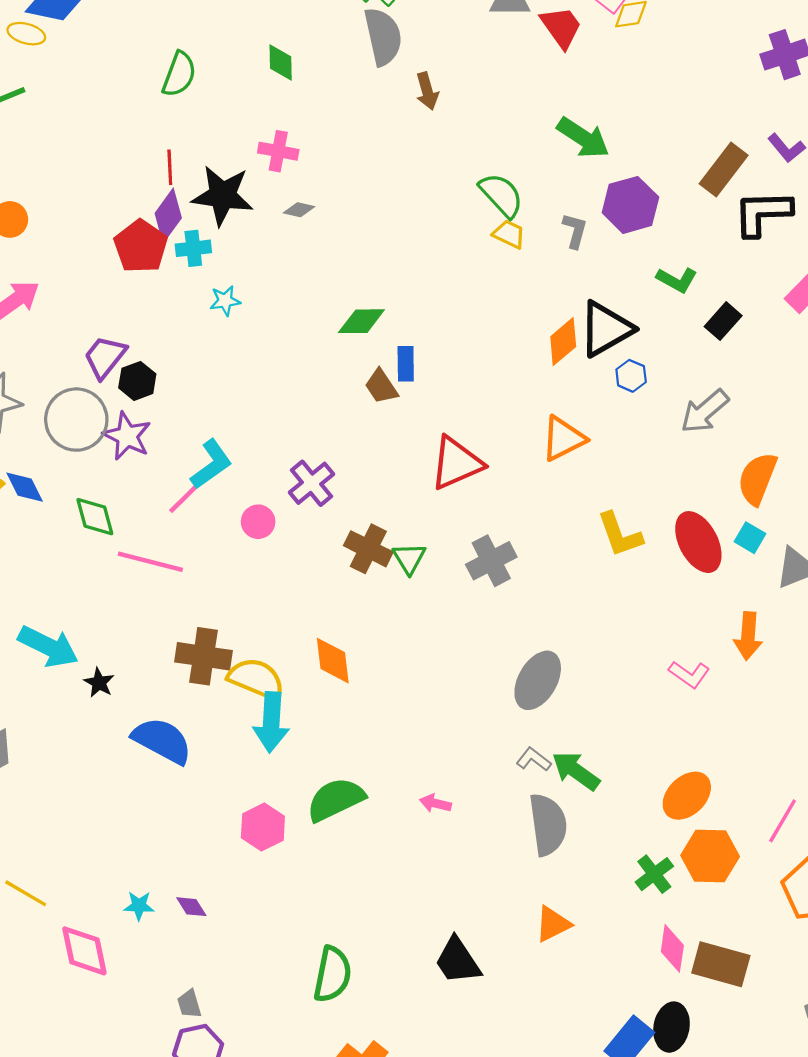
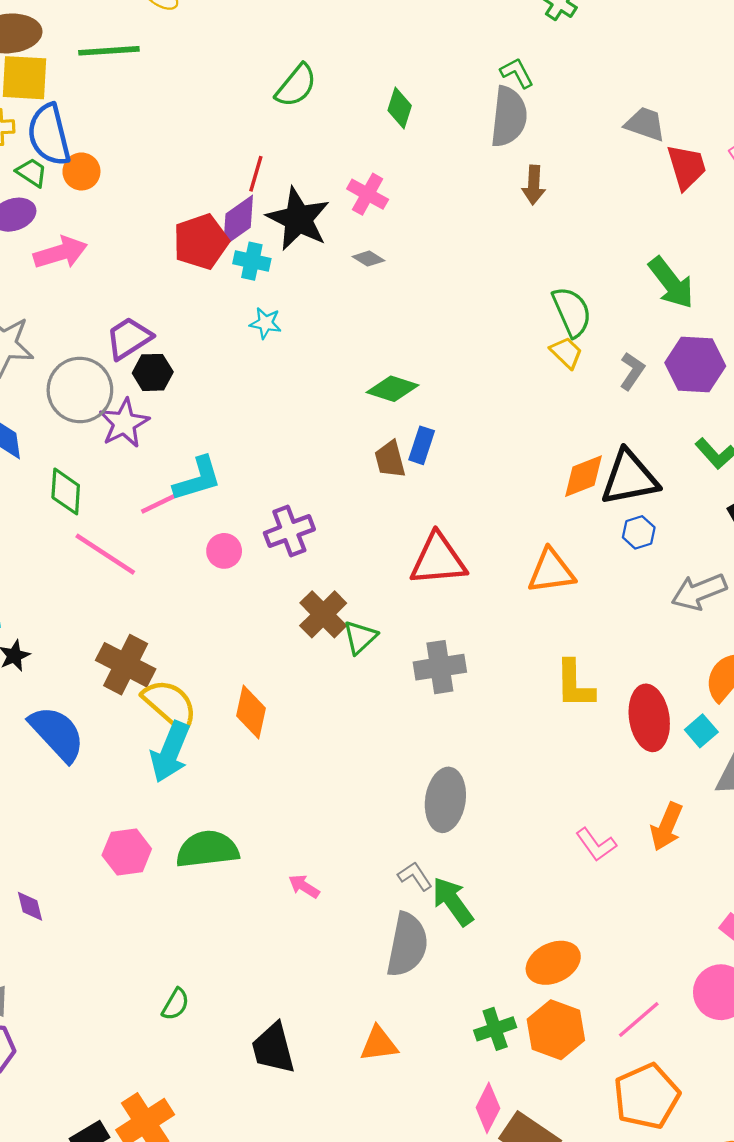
gray ellipse: (538, 680) -> (445, 800), turned -40
green semicircle: (332, 974) -> (175, 1004), moved, size x0.6

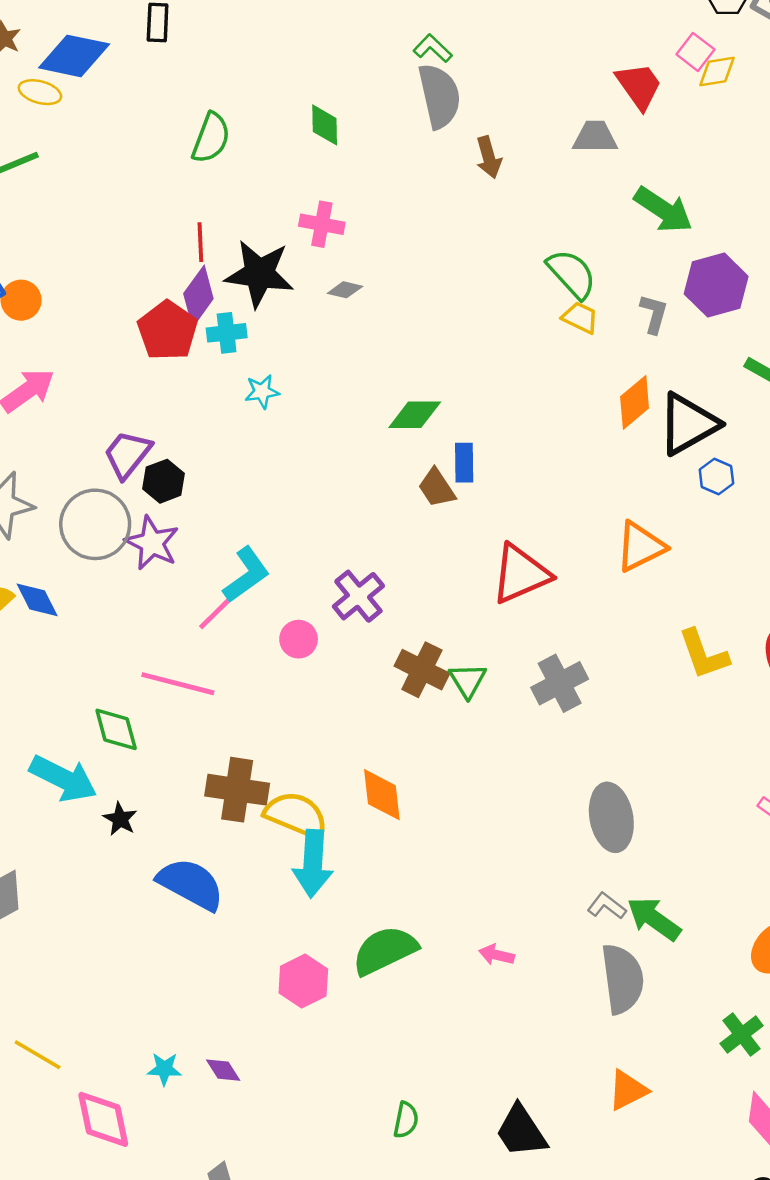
gray trapezoid: (645, 124) -> (595, 137), moved
orange diamond: (584, 476) -> (635, 402), moved
green diamond: (66, 491) -> (116, 729), moved

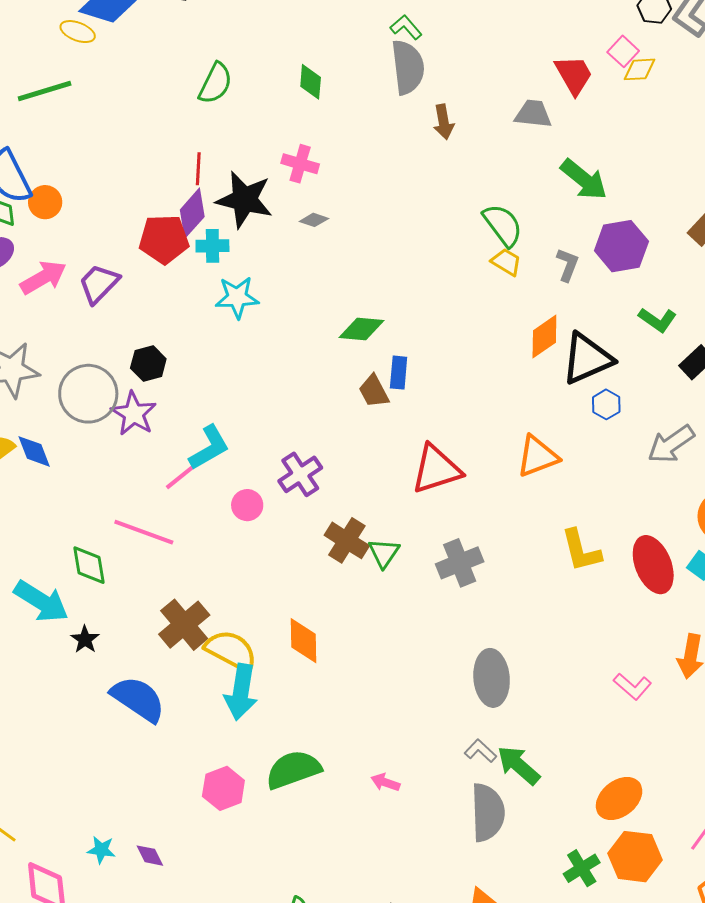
red pentagon: (168, 331) -> (164, 239), turned 30
cyan star: (262, 392) -> (237, 297), size x1.5
purple trapezoid: (127, 454) -> (99, 284), moved
brown cross: (237, 790) -> (184, 625), turned 36

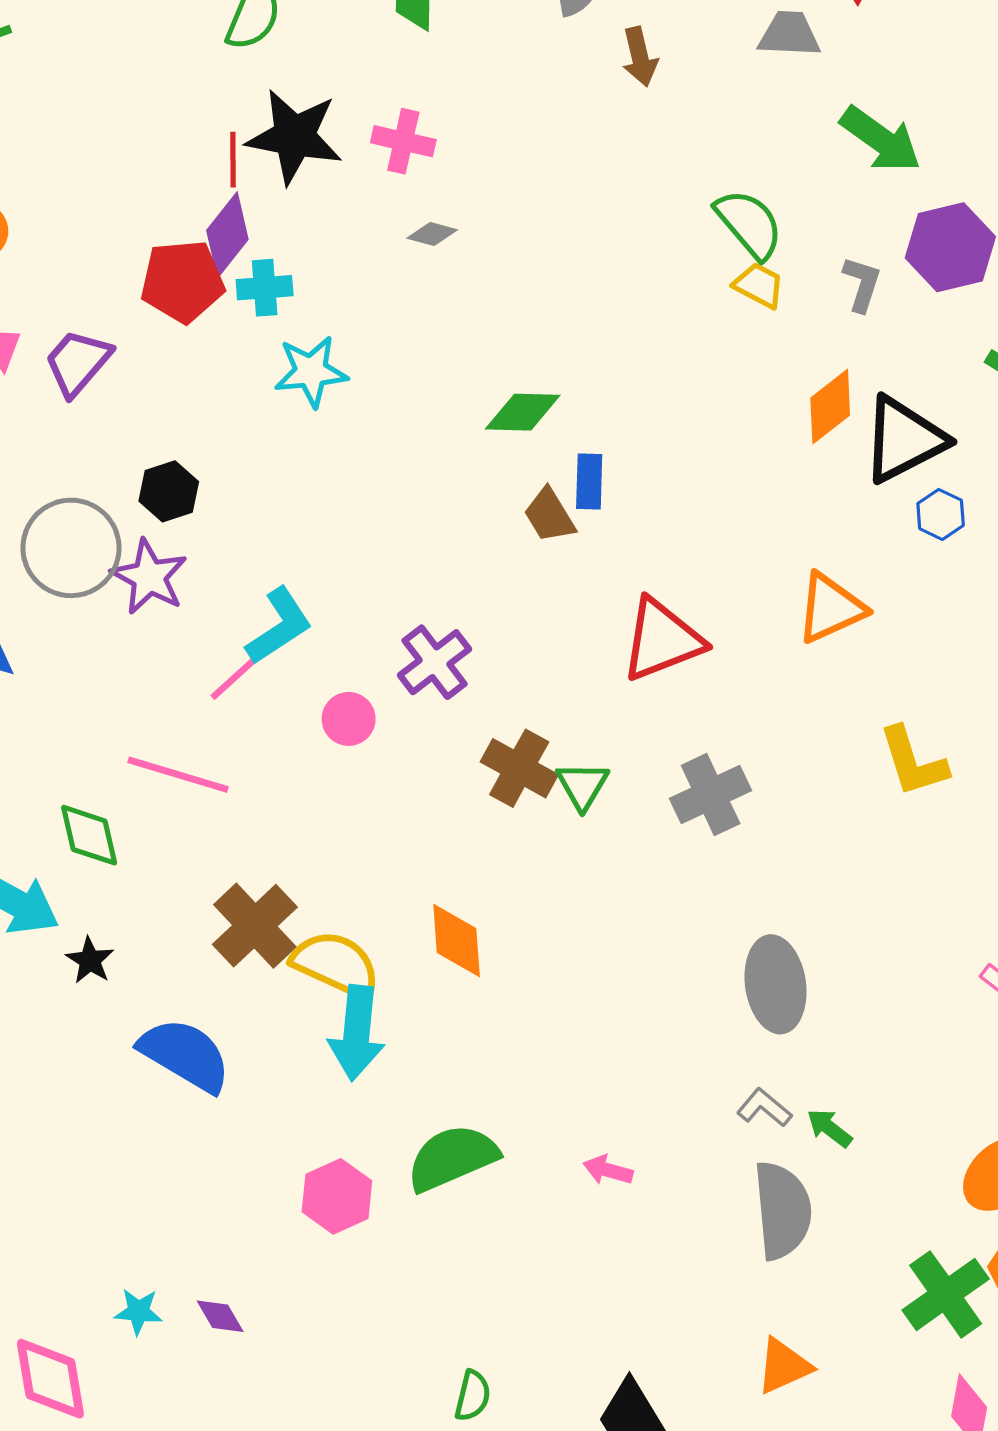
black star: (244, 200) -> (294, 137), moved
green arrow: (519, 765) -> (829, 1128), size x0.6
green cross: (582, 868) -> (946, 1294), size x1.4

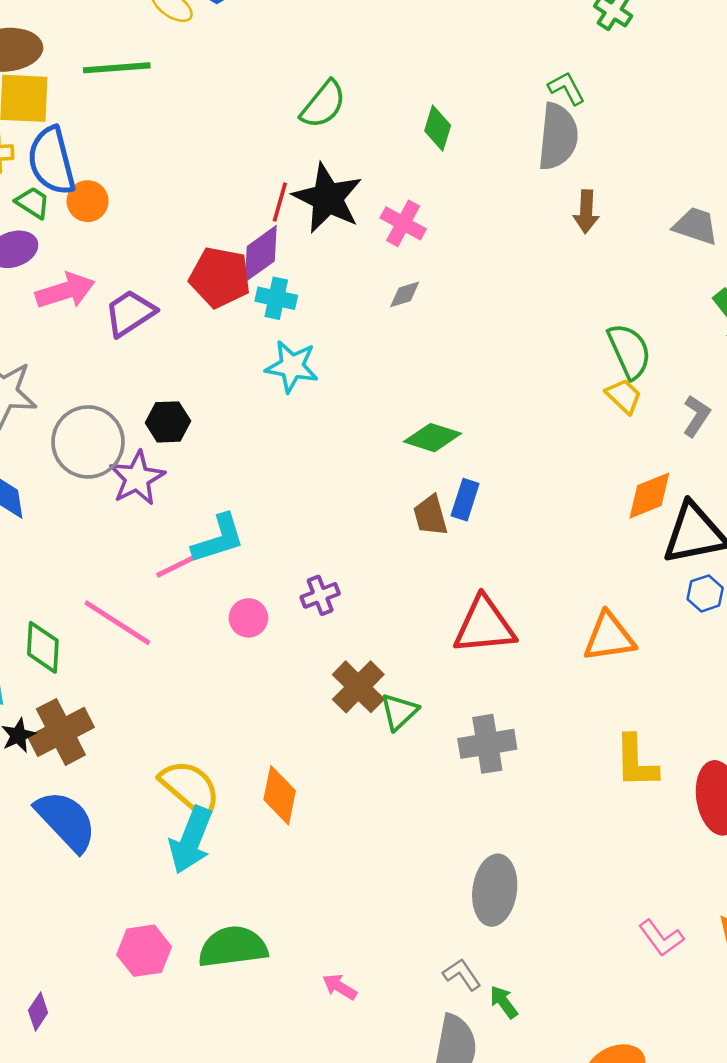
gray diamond: (432, 234) -> (405, 294), turned -48
purple cross: (434, 662) -> (320, 595), size x0.7
brown cross: (255, 926) -> (61, 732), moved
purple diamond: (220, 1316) -> (38, 1011), turned 48

